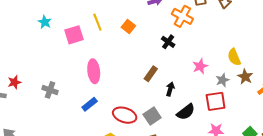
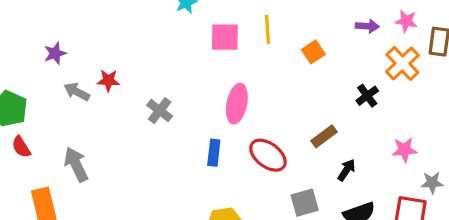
blue rectangle: (90, 104) -> (214, 153), turned -63
red ellipse: (125, 115) -> (268, 155), moved

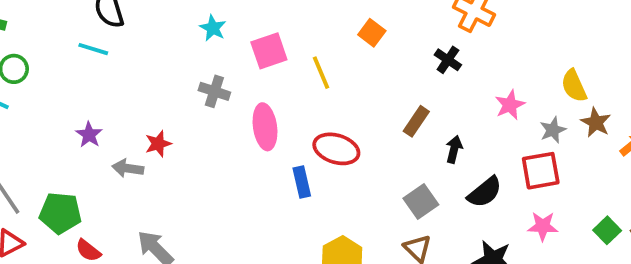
yellow line: (267, 29) -> (321, 73), moved
pink ellipse: (237, 104) -> (265, 127), moved
gray cross: (160, 111) -> (214, 91), moved
red ellipse: (268, 155) -> (336, 149), moved

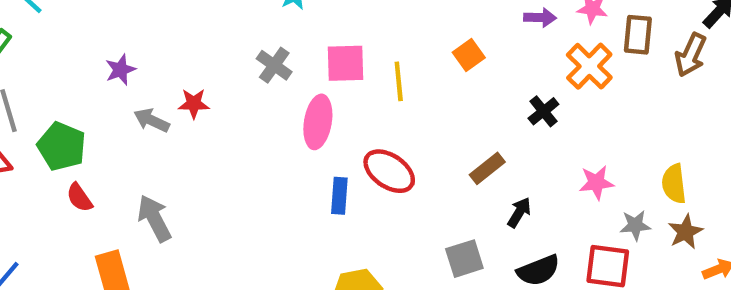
pink square: (269, 51) -> (345, 63), moved

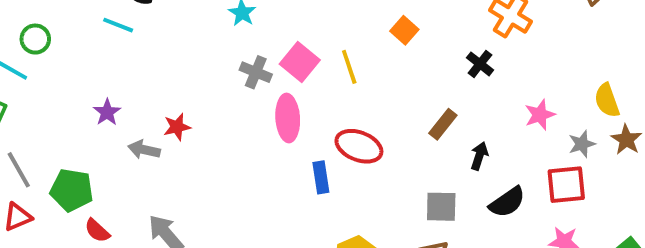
pink square: (345, 63) -> (300, 62), turned -36
gray cross: (274, 65) -> (256, 72), moved
gray square: (464, 259) -> (441, 207), turned 32

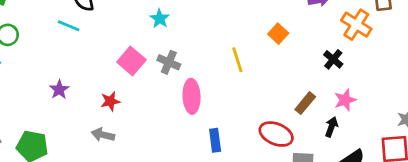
pink square: (300, 62) -> (131, 61), moved
pink star: (540, 115) -> (345, 100), moved
red ellipse: (359, 146) -> (276, 134), moved
gray arrow: (144, 150) -> (103, 135), moved

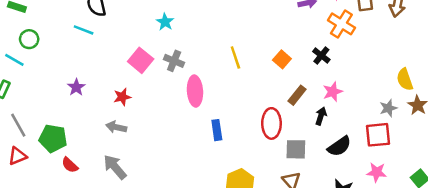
orange square: (278, 34) -> (282, 59), moved
red ellipse: (276, 134) -> (271, 123), turned 68

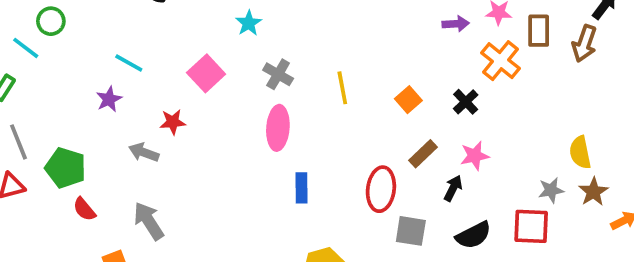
cyan line: (84, 30) -> (129, 63), moved
gray cross: (174, 61) -> (278, 74), moved
gray arrow: (116, 127) -> (144, 152), moved

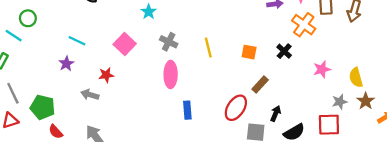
orange square: (408, 100) -> (249, 52), turned -35
pink star: (475, 156) -> (322, 69), moved
black arrow: (453, 188) -> (276, 114), moved
red ellipse: (381, 189) -> (236, 108), turned 30

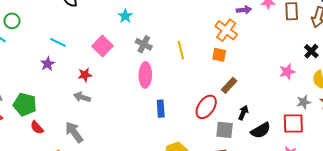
orange cross: (304, 25) -> (226, 30), moved
black cross: (284, 51) -> (311, 51), moved
gray arrow: (90, 95) -> (82, 97), moved

